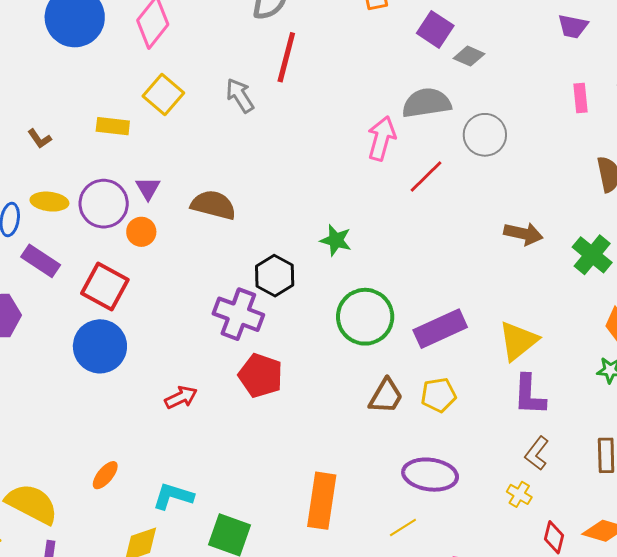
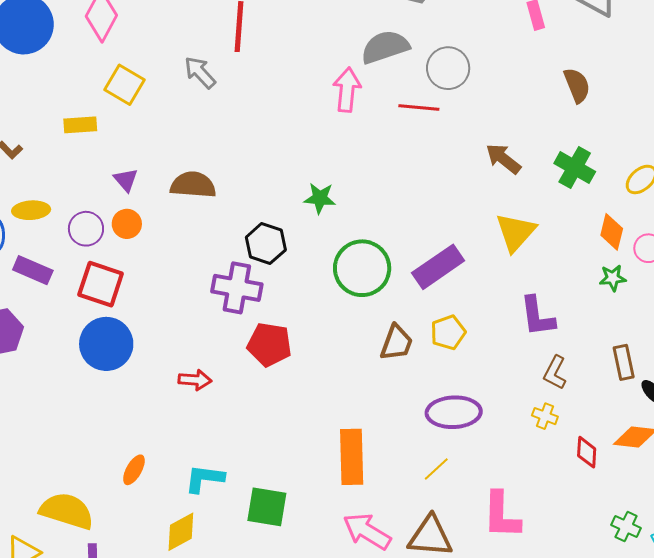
red line: (426, 176) -> (419, 107), moved, turned 60
purple circle: (104, 204) -> (86, 229), moved, size x0.7
brown arrow: (523, 234) -> (503, 159), turned -144
yellow triangle: (518, 341) -> (516, 232), moved
red arrow: (181, 397) -> (195, 380), turned 40

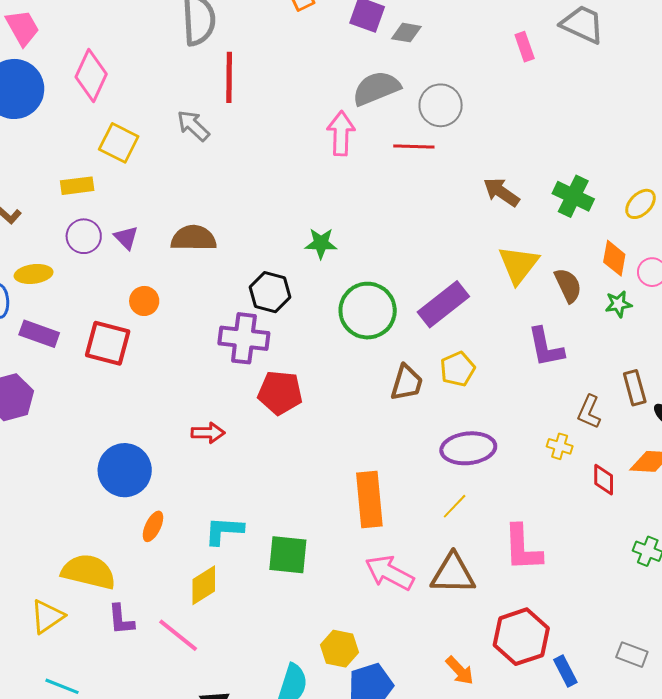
brown semicircle: (577, 85) -> (568, 285), moved
orange circle: (127, 224) -> (144, 301), moved
purple circle: (86, 229) -> (84, 236), moved
blue circle: (106, 344) -> (125, 470), moved
brown L-shape: (555, 373) -> (589, 412), moved

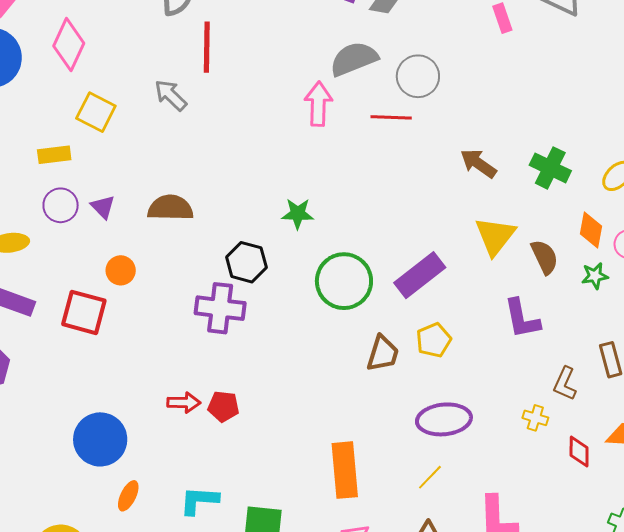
red pentagon: (280, 393) -> (223, 406), moved, size x0.7

